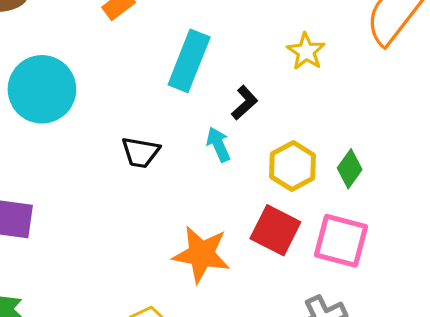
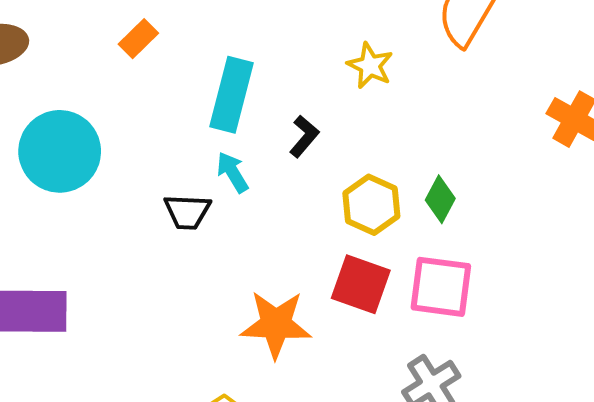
cyan arrow: (218, 144) -> (232, 172), moved

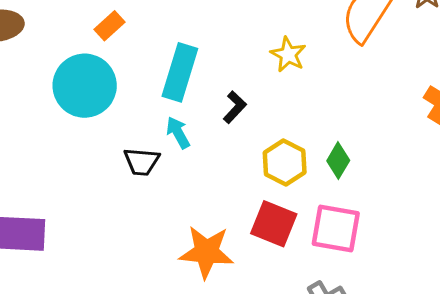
cyan circle: (60, 151) -> (85, 86), moved

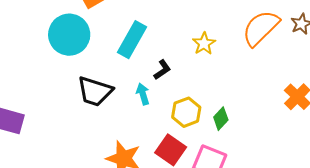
cyan arrow: (178, 133) -> (143, 94), moved
black trapezoid: (142, 162) -> (95, 91), size x1.5

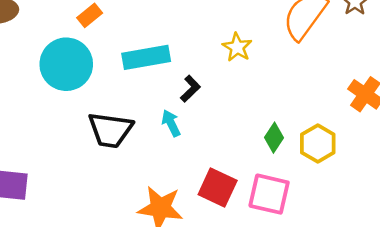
cyan rectangle: (132, 40) -> (146, 57), turned 60
yellow hexagon: (186, 112) -> (318, 143), moved

